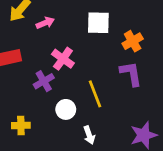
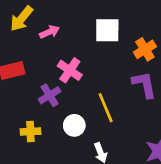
yellow cross: (21, 125) -> (30, 132), moved

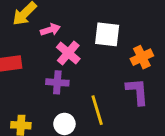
pink cross: (70, 70) -> (68, 53), moved
purple cross: (50, 95) -> (57, 82), moved, turned 30

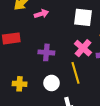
pink cross: (68, 53) -> (83, 48), moved

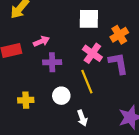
pink arrow: (41, 14) -> (41, 41), moved

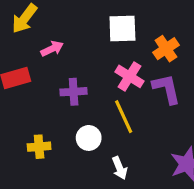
pink arrow: (41, 41) -> (52, 49), moved

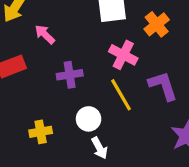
pink arrow: (52, 49) -> (45, 34), turned -105
purple L-shape: (167, 89) -> (163, 86), moved
white arrow: (120, 168) -> (99, 148), moved

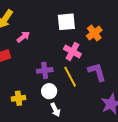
pink arrow: (45, 34) -> (23, 37), turned 96
purple cross: (70, 75) -> (45, 70), moved

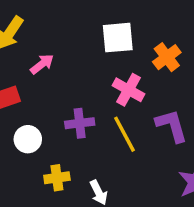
white circle: (49, 91) -> (28, 139), moved
yellow cross: (18, 98) -> (57, 178), moved

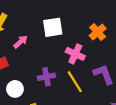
white square: (118, 38) -> (53, 27), moved

